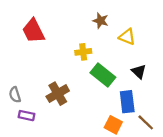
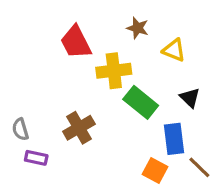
red trapezoid: (33, 31) -> (76, 42), moved
yellow cross: (83, 52) -> (114, 71), size x1.5

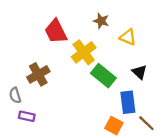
yellow cross: (114, 71) -> (84, 52), turned -30
brown cross: (79, 128) -> (38, 74), moved

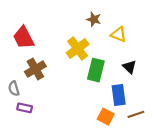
red trapezoid: (56, 31) -> (24, 38), moved
green rectangle: (103, 76) -> (96, 70), turned 65
brown line: (146, 123) -> (136, 114), turned -63

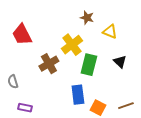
brown cross: (35, 69) -> (49, 64), moved
blue rectangle: (119, 95) -> (78, 95), moved
purple rectangle: (25, 108) -> (25, 108), moved

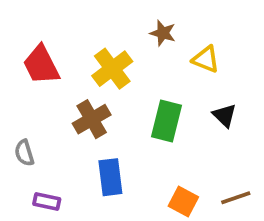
yellow cross: (72, 45) -> (112, 69), moved
blue rectangle: (78, 95) -> (110, 177), moved

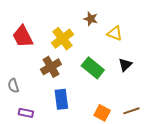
black triangle: (225, 115) -> (125, 65), turned 32
green rectangle: (167, 121) -> (93, 68), turned -65

